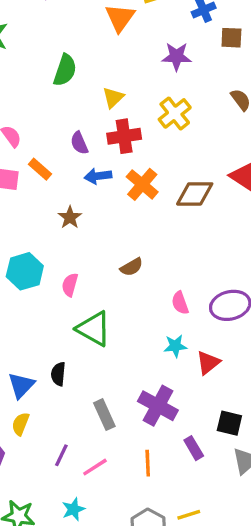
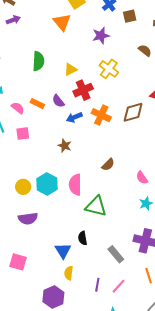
yellow triangle: (113, 98) -> (71, 69), turned 32
orange rectangle: (40, 169) -> (37, 104), moved
pink semicircle: (70, 285) -> (75, 185), size x1.5

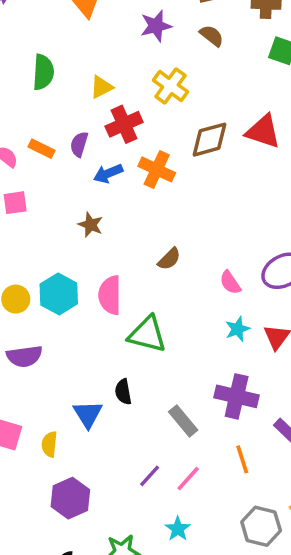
brown semicircle: (145, 50) -> (212, 36), moved
purple semicircle: (58, 101) -> (79, 144), turned 56
brown diamond: (133, 112) -> (210, 140), moved
yellow semicircle: (69, 273) -> (49, 444), moved
purple line: (97, 285) -> (150, 476), turned 32

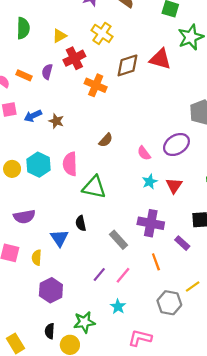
blue arrow: (108, 173) -> (33, 116), moved
purple semicircle: (24, 356) -> (24, 217), moved

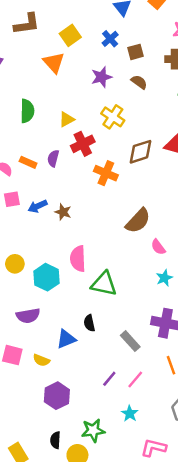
brown semicircle: (106, 140) -> (138, 221), moved, size x1.6
cyan hexagon: (38, 165) -> (46, 277), moved
blue triangle: (59, 238) -> (66, 339), turned 42
yellow semicircle: (37, 258) -> (41, 360), turned -72

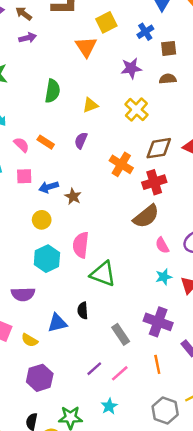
brown semicircle: (139, 82) -> (168, 79), turned -49
red cross: (83, 144) -> (154, 182), moved
purple semicircle: (53, 158) -> (81, 140), moved
yellow circle: (15, 264) -> (42, 220), moved

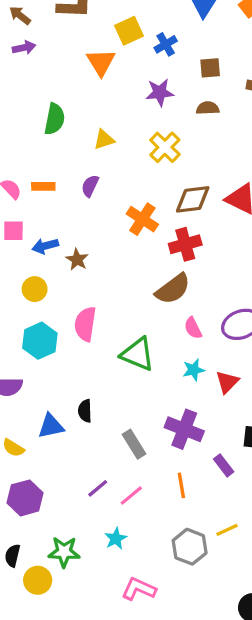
blue cross: (145, 32) -> (166, 44), moved
orange rectangle: (46, 142) -> (43, 186), turned -35
green triangle: (103, 274) -> (138, 354), moved

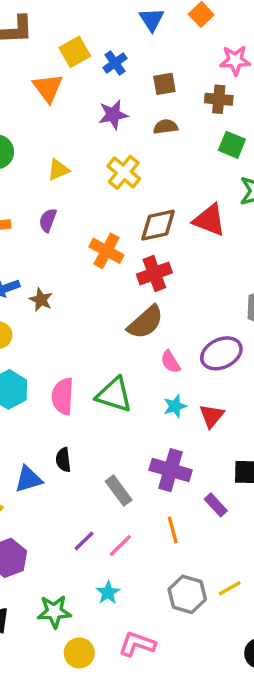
pink semicircle: (85, 324) -> (63, 396), moved
yellow line: (227, 530) -> (230, 588), moved
yellow circle: (38, 580) -> (79, 653), moved

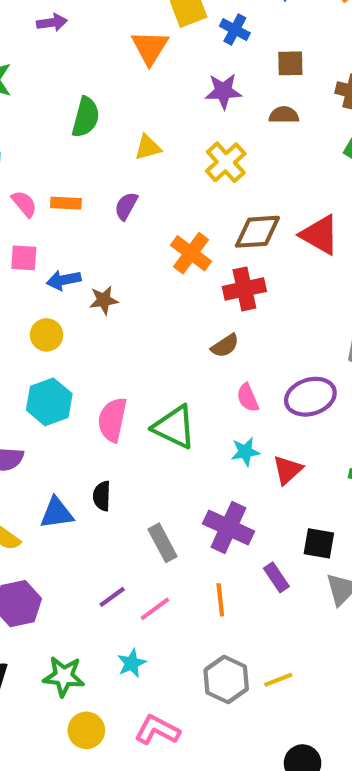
blue cross: (115, 63) -> (235, 30), turned -35
brown star: (41, 300) -> (104, 300), turned 30
brown semicircle: (145, 322) -> (225, 346), size x0.6

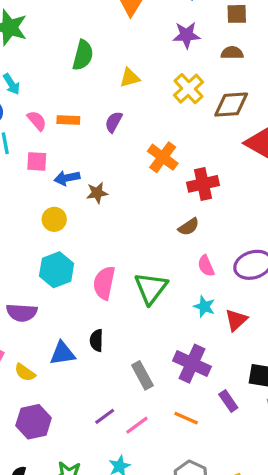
brown diamond: (257, 232) -> (231, 105), moved
green triangle: (174, 427) -> (151, 288), turned 42
cyan star: (245, 452) -> (204, 306), turned 30
orange line: (220, 600) -> (186, 418), turned -60

